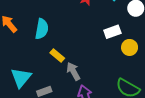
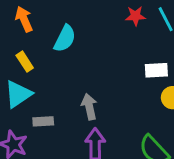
yellow rectangle: (57, 55) -> (25, 62), moved

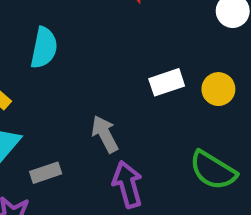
white rectangle: (156, 70) -> (167, 82), moved

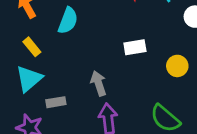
white rectangle: (167, 82) -> (135, 47), moved

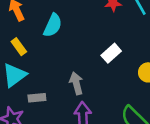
white rectangle: (135, 47) -> (111, 53), turned -36

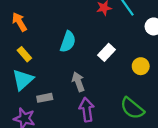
cyan semicircle: (53, 25) -> (68, 42), moved

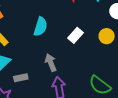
yellow circle: (141, 66) -> (107, 36), moved

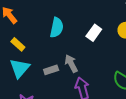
gray rectangle: (21, 78) -> (51, 70), moved

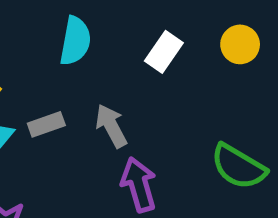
gray rectangle: (51, 70) -> (46, 124), moved

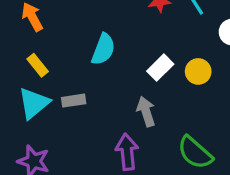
yellow circle: (240, 44) -> (198, 71), moved
gray arrow: (111, 126) -> (146, 112), moved

